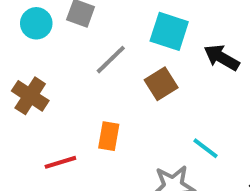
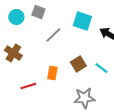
brown square: (161, 84) -> (78, 64), moved
cyan line: (205, 148) -> (101, 68), moved

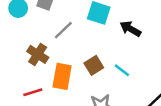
brown cross: (13, 53) -> (38, 54), moved
orange rectangle: (52, 73) -> (62, 76), size x1.5

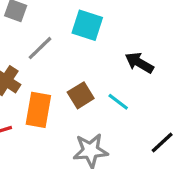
black arrow: (130, 29) -> (139, 63), moved

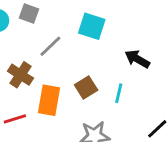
cyan line: (118, 102) -> (119, 93), turned 66

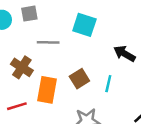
gray square: (29, 13) -> (29, 14), turned -30
gray line: (50, 46) -> (48, 42), turned 45

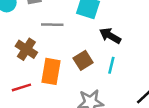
black arrow: (125, 54) -> (110, 36), moved

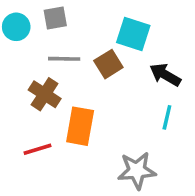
gray line: (52, 25) -> (64, 59), moved
brown square: (83, 60) -> (108, 64), moved

